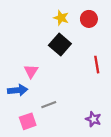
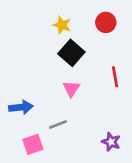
yellow star: (61, 18) -> (62, 25), moved
pink triangle: (31, 71) -> (71, 89), moved

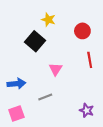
red circle: (106, 22) -> (82, 31), moved
black square: (71, 53) -> (35, 41), moved
pink square: (33, 144) -> (16, 114), moved

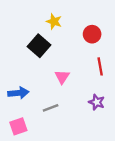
purple star: (87, 110) -> (97, 102), moved

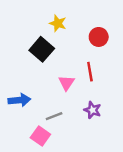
red line: (100, 66) -> (90, 72), moved
purple star: (97, 102) -> (92, 110), moved
pink square: (18, 126) -> (40, 136), moved, turned -36

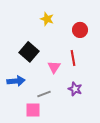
black square: (42, 49) -> (29, 52), moved
pink square: (40, 136) -> (33, 110), turned -35

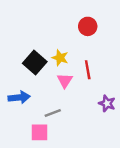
yellow star: (47, 19) -> (60, 58), moved
red circle: (80, 30) -> (88, 26), moved
purple star: (75, 89) -> (107, 103), moved

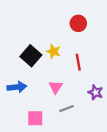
pink triangle: (65, 81) -> (56, 87), moved
gray line: (53, 113) -> (66, 109), moved

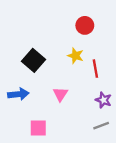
yellow star: (54, 51) -> (75, 56), moved
red line: (78, 62) -> (95, 69), moved
gray line: (66, 109) -> (101, 126), moved

